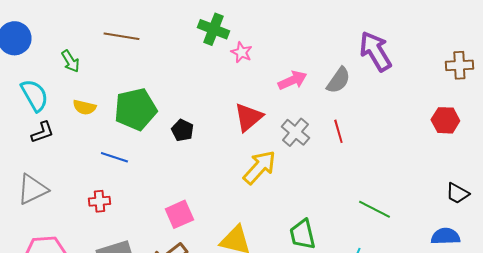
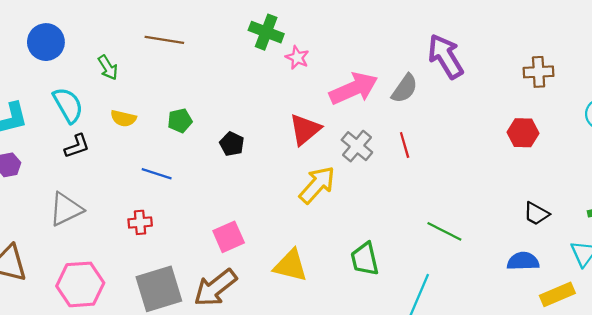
pink arrow: (292, 80) -> (354, 89), size x1.5
green pentagon: (135, 109) -> (180, 121), size x0.5

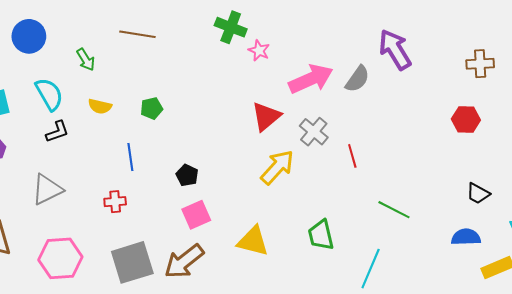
black pentagon: (232, 144) -> (187, 175), moved
red line: (405, 145) -> (352, 156), moved
blue line: (157, 174) -> (130, 157), turned 64

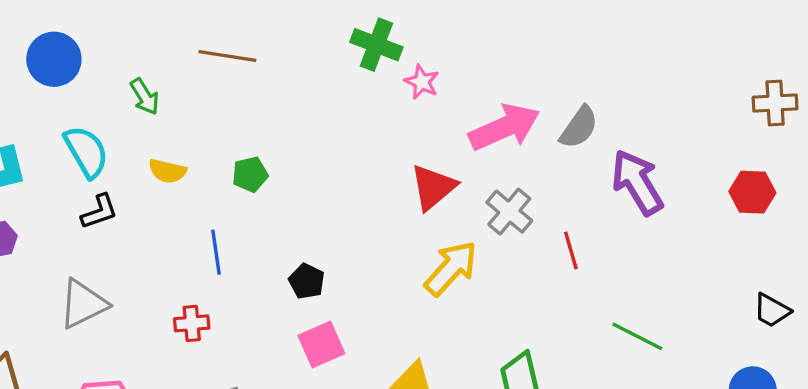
purple arrow: (395, 50) -> (637, 182), moved

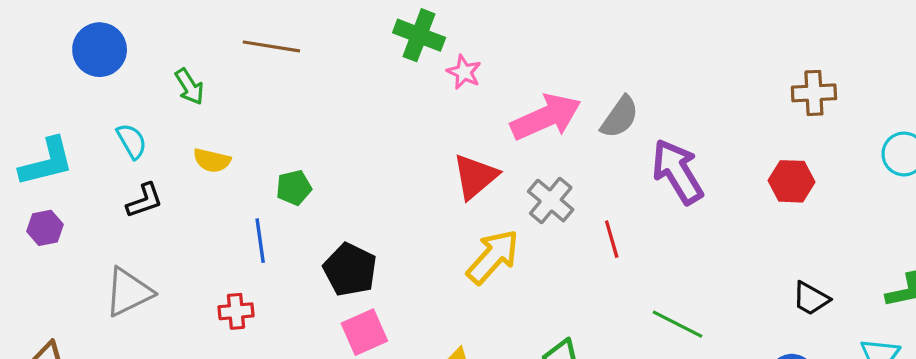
cyan semicircle: (86, 152) -> (132, 141), size x0.7
green pentagon: (250, 174) -> (294, 188), moved
black pentagon: (307, 281) -> (350, 270), size x1.5

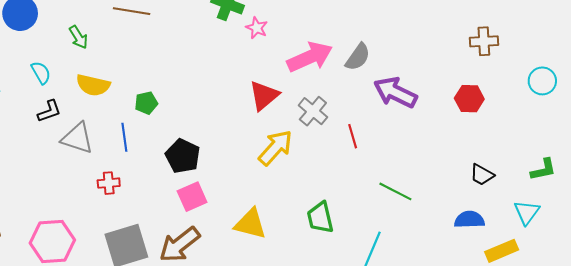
yellow semicircle: (212, 160) -> (93, 85), size x1.4
purple arrow: (678, 172) -> (395, 92), turned -33
gray triangle: (128, 292) -> (77, 138), moved, turned 44

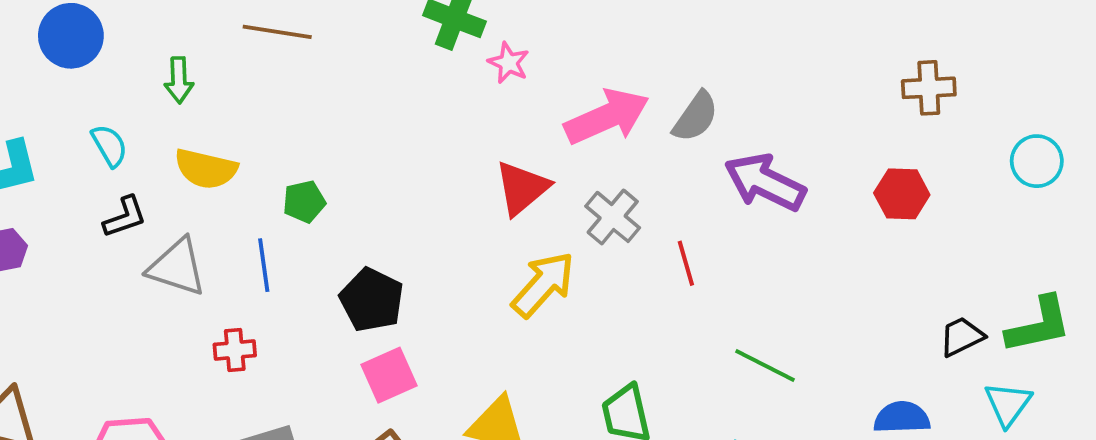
green arrow: (78, 37) -> (179, 80), turned 30
green L-shape: (543, 170) -> (1039, 325), size x1.4
black trapezoid: (482, 175) -> (962, 337), moved, turned 125

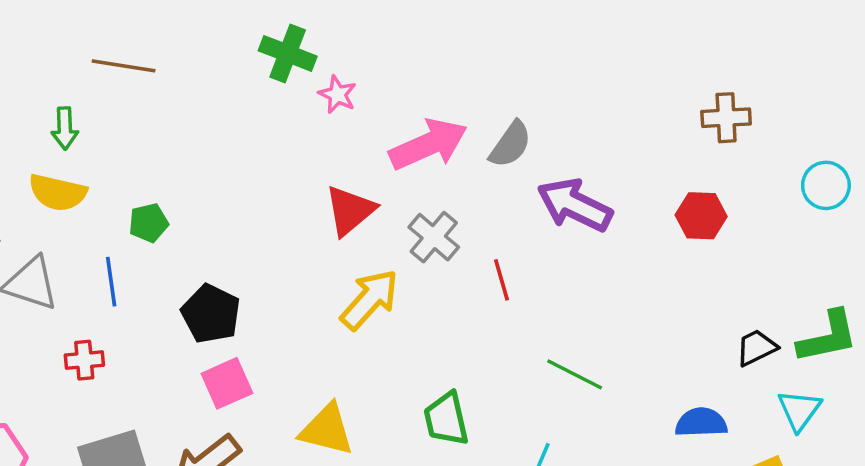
green arrow: (179, 80) -> (65, 128), moved

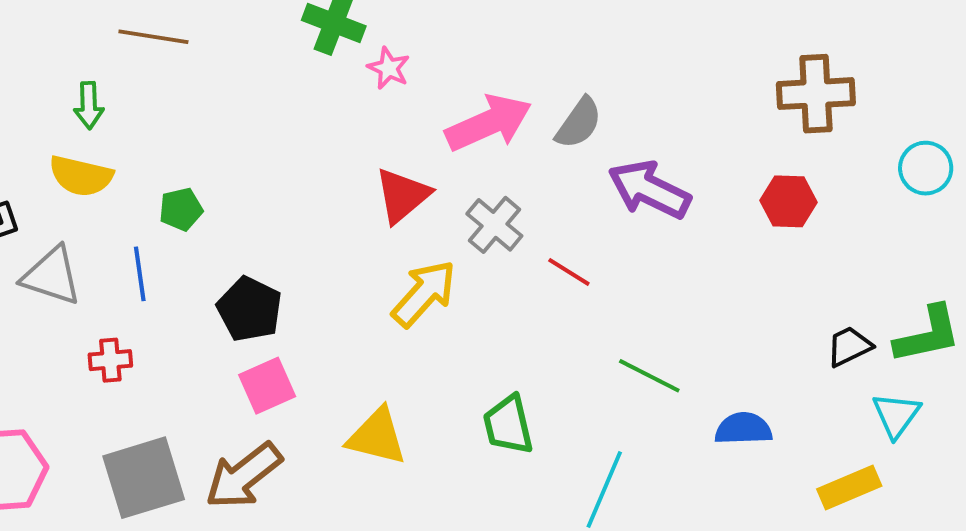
brown cross: (726, 118) -> (816, 94), size x1.4
red line: (501, 280) -> (569, 272), turned -42
blue semicircle: (701, 423) -> (743, 429), moved

